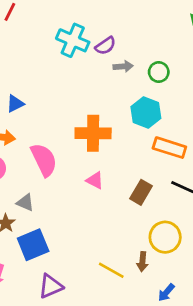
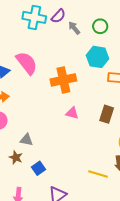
gray arrow: (123, 66) -> (74, 28), turned -112
pink semicircle: (44, 160) -> (27, 63), moved
blue square: (33, 245) -> (39, 168), size x0.6

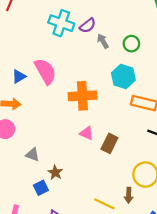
brown rectangle: (107, 114) -> (109, 143), moved
brown star: (16, 157) -> (55, 172), moved

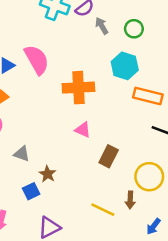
brown rectangle: (109, 143) -> (109, 156), moved

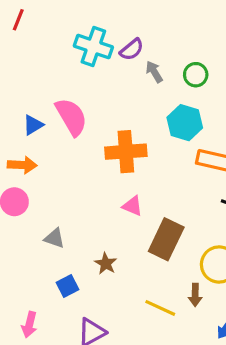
brown rectangle: (109, 156) -> (166, 239), size x1.4
brown star: (47, 174) -> (106, 264), moved

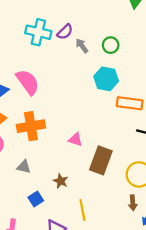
orange cross: (126, 152) -> (31, 126), moved
brown arrow: (195, 295) -> (133, 203), moved
yellow line: (160, 308) -> (82, 210), moved, turned 60

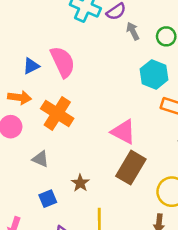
orange cross: (31, 126) -> (57, 113), turned 32
pink triangle: (76, 140) -> (123, 132), moved, size x1.5

